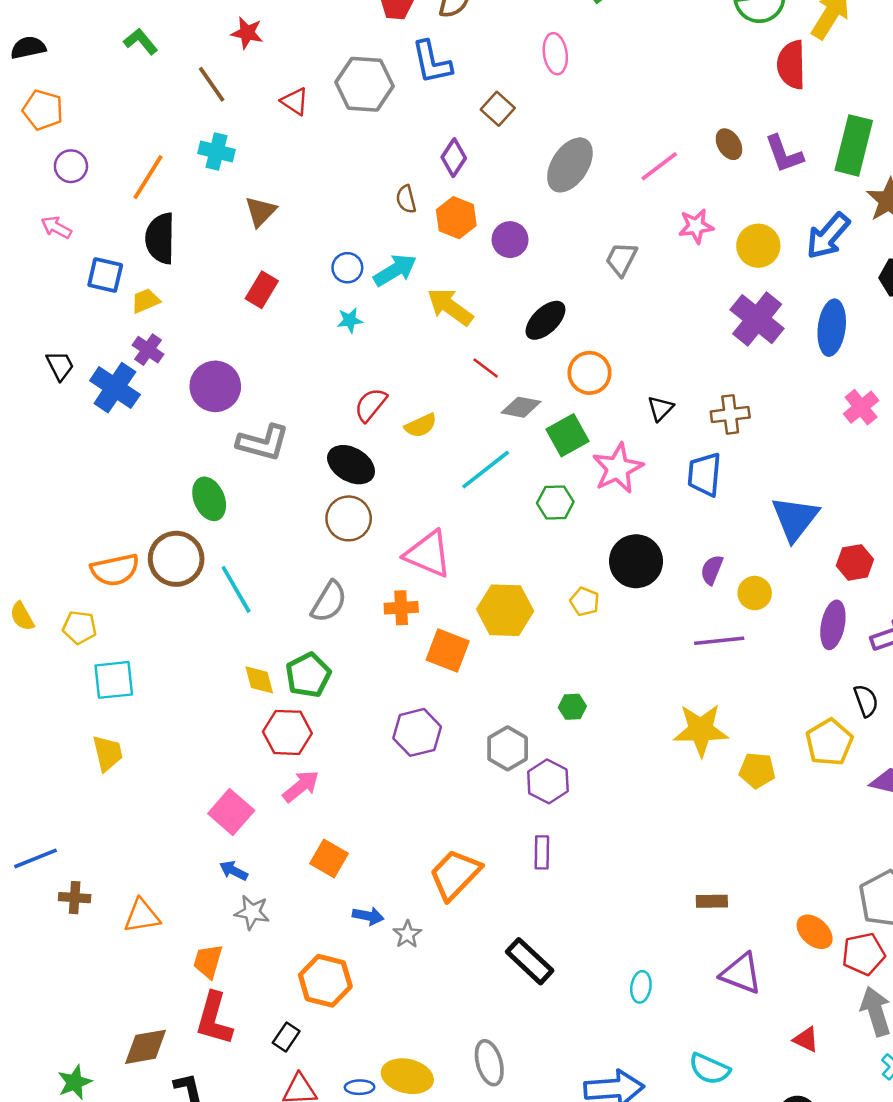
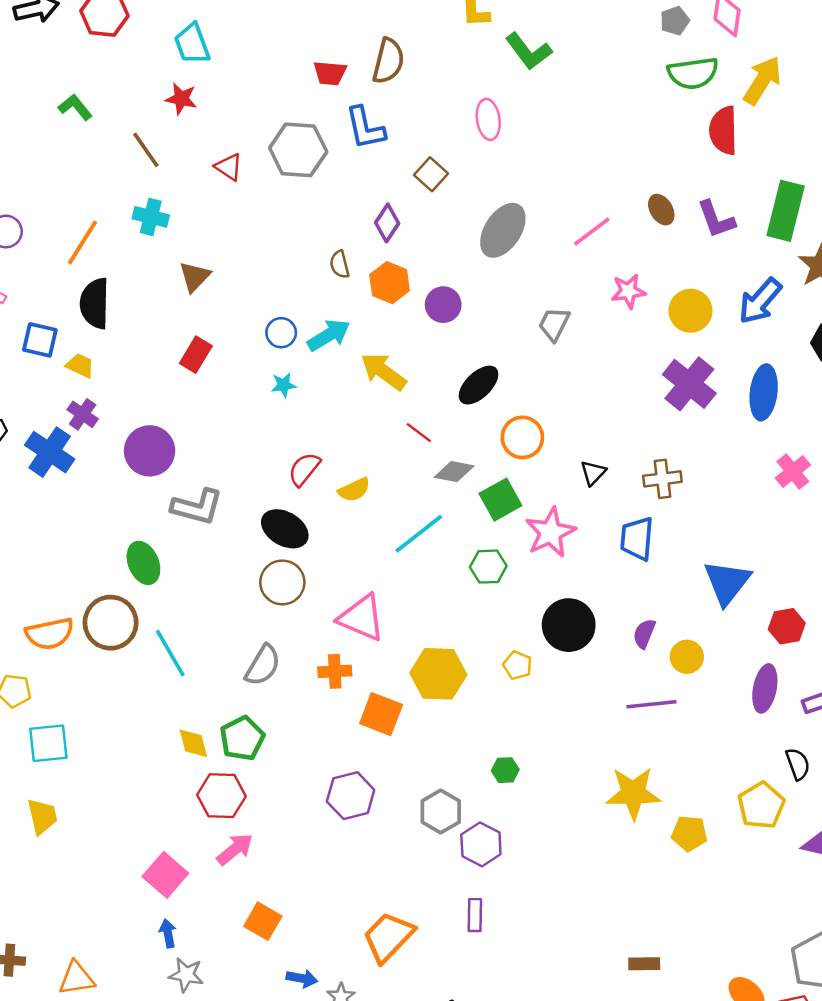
yellow trapezoid: (146, 301) -> (80, 366), turned 48
blue arrow: (234, 871) -> (168, 933), turned 52

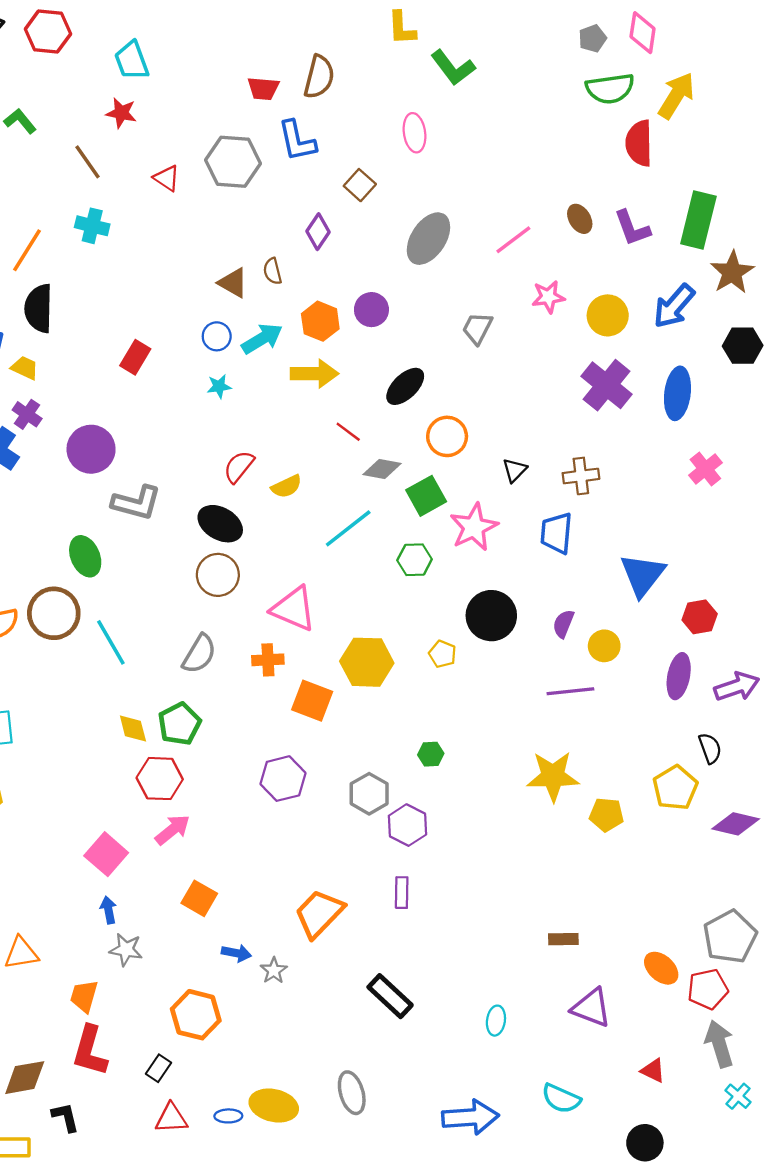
brown triangle: (195, 277) -> (233, 283), moved, turned -44
orange hexagon: (390, 283) -> (320, 321), moved
yellow arrow: (383, 372) -> (314, 374), turned 144

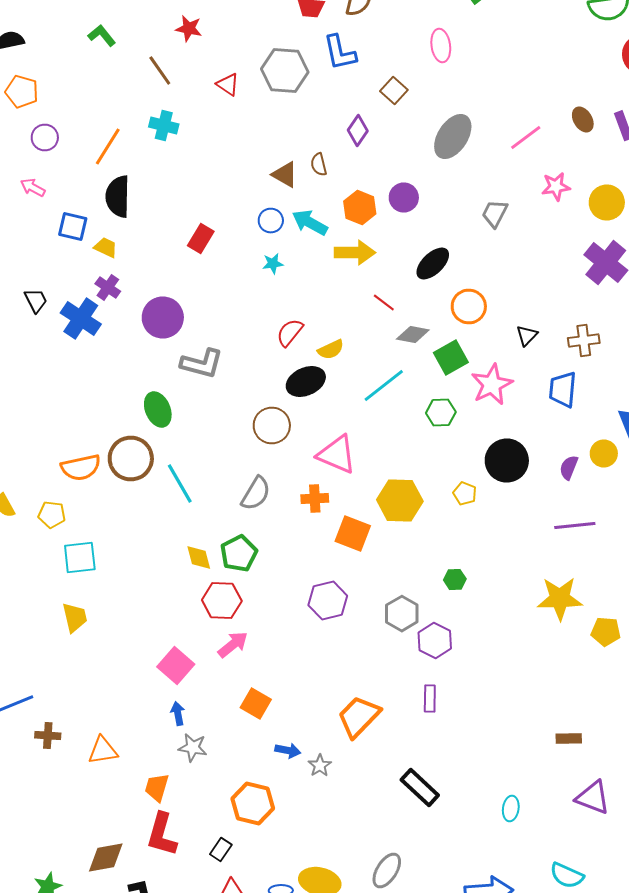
cyan arrow: (262, 339) -> (310, 222), turned -120
black ellipse: (220, 524) -> (306, 382), moved, turned -54
yellow circle: (604, 646) -> (604, 454), moved
gray ellipse: (352, 1093) -> (387, 870), turned 48

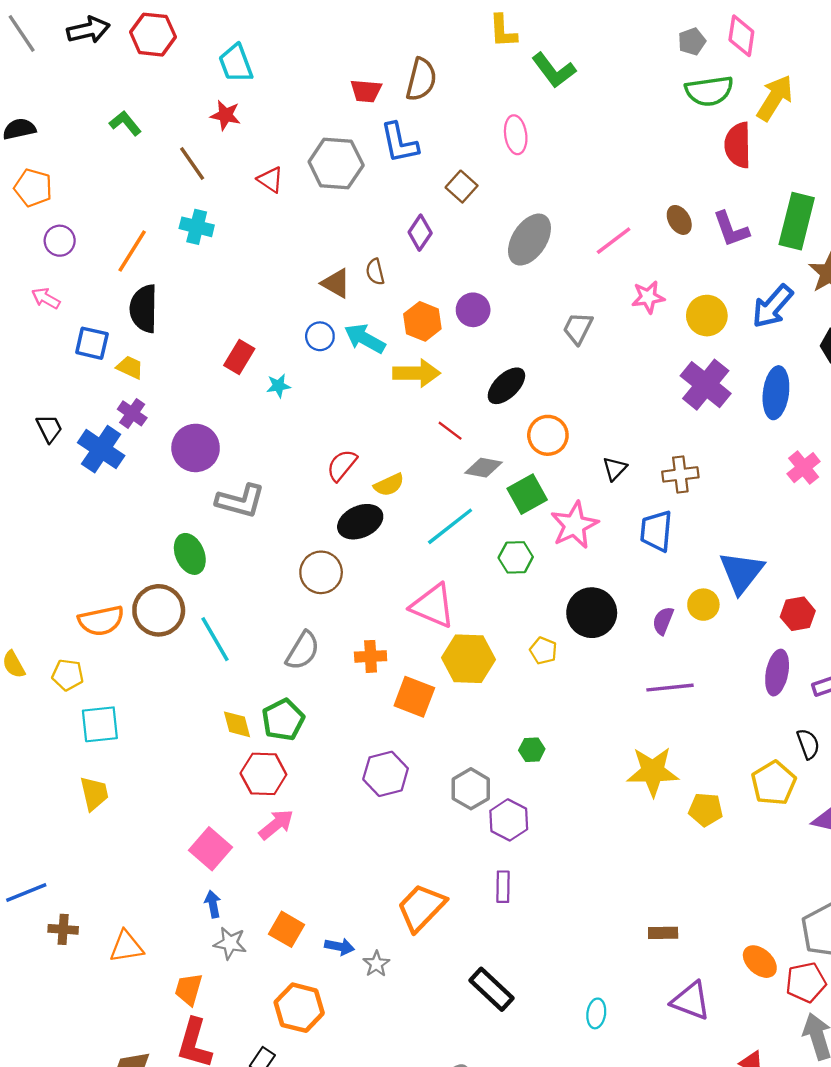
cyan star: (273, 264) -> (278, 386), moved
pink triangle: (337, 454) -> (433, 606), moved
orange square: (256, 704) -> (287, 929), moved

